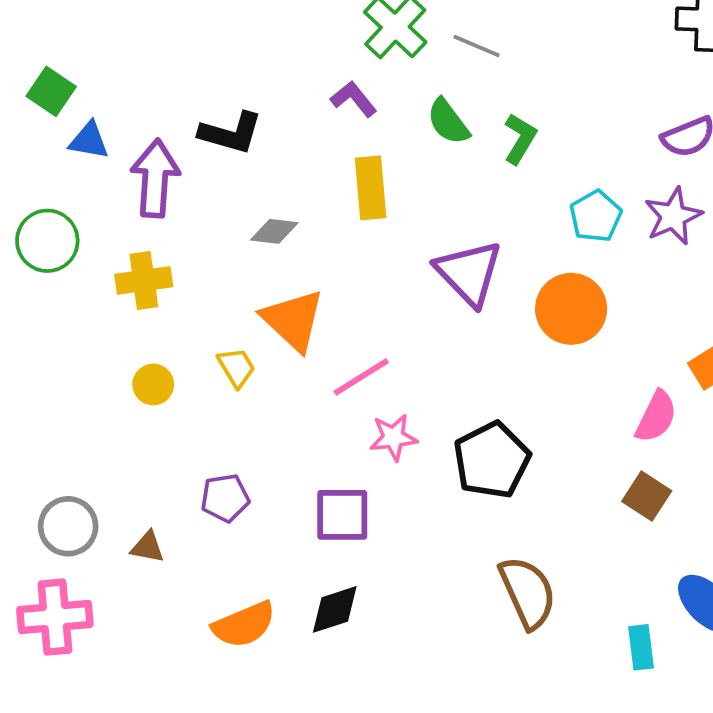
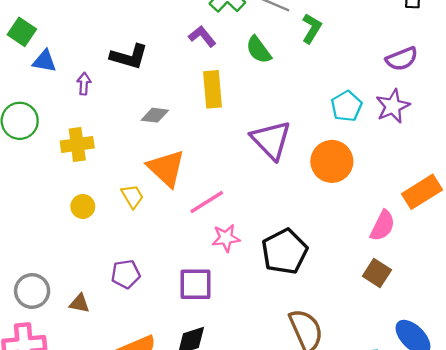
green L-shape: (520, 139) -> (312, 28), moved
purple arrow: (155, 178) -> (84, 84), size x0.5

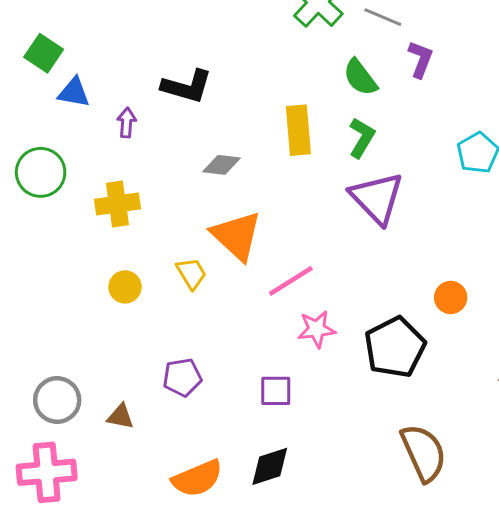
green L-shape: (312, 28) -> (362, 138), moved
purple L-shape: (202, 36) -> (420, 59), moved, turned 60
orange circle: (332, 161) -> (451, 297), moved, size x0.6
purple square: (195, 284) -> (276, 391), size x0.7

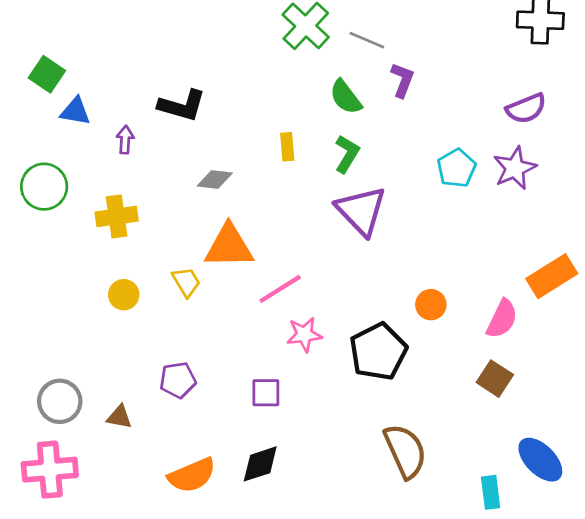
yellow rectangle: (298, 130) -> (287, 147), size x0.6
orange triangle: (237, 236) -> (229, 246), turned -44

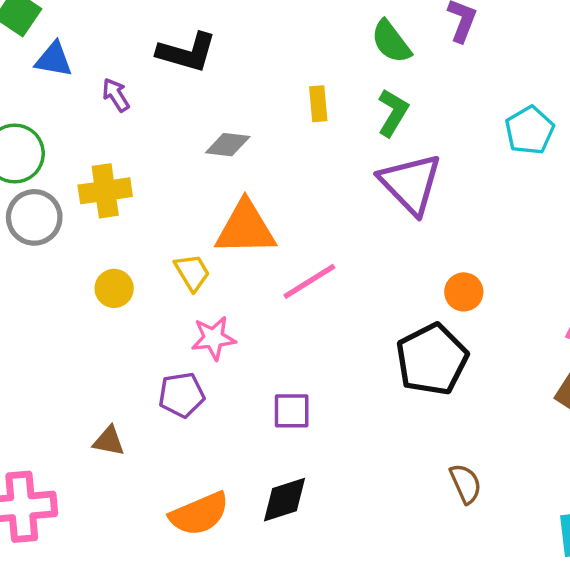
purple arrow: (125, 140) -> (116, 95), turned -36
orange circle: (431, 305) -> (464, 292), moved
pink star: (304, 334) -> (213, 338), moved
gray circle: (60, 401) -> (34, 217), moved
brown semicircle: (405, 451) -> (466, 484), size x0.6

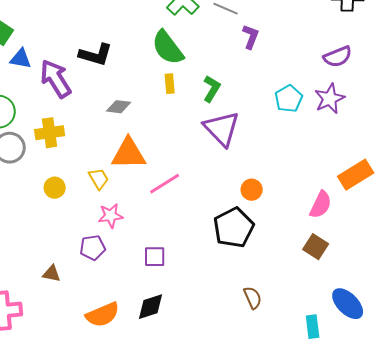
green semicircle: (391, 42) -> (168, 48), moved, size x1.4
purple arrow: (116, 95) -> (56, 79), size x2.0

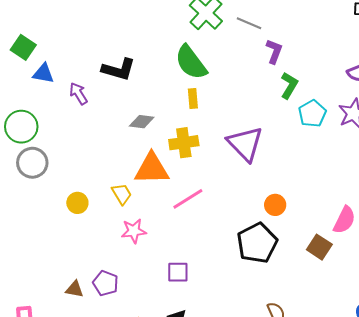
purple arrow: (56, 79) -> (78, 93), size x0.6
green L-shape: (212, 89) -> (289, 85), moved
yellow cross: (50, 133) -> (184, 143), moved
brown square: (316, 247) -> (319, 247), moved
purple pentagon: (93, 248) -> (106, 283), moved, turned 30

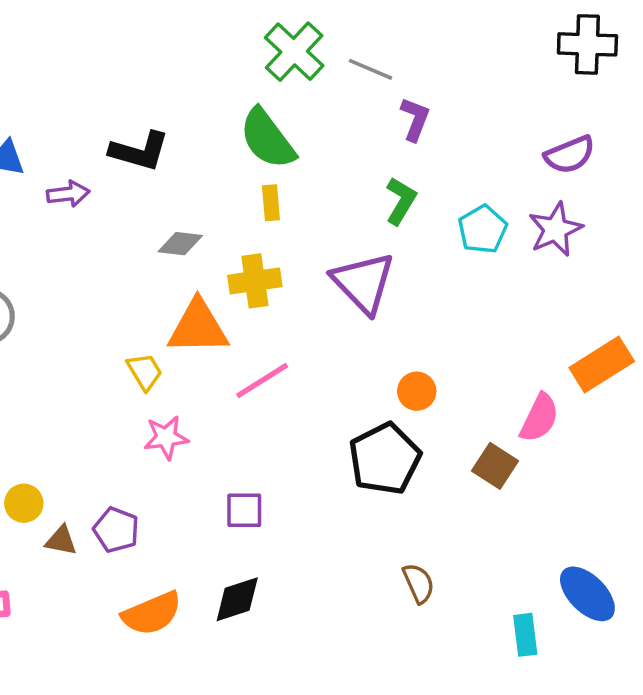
green L-shape: (289, 85) -> (401, 201), moved
purple arrow: (78, 93) -> (68, 194), turned 115
yellow circle: (77, 203) -> (24, 503), moved

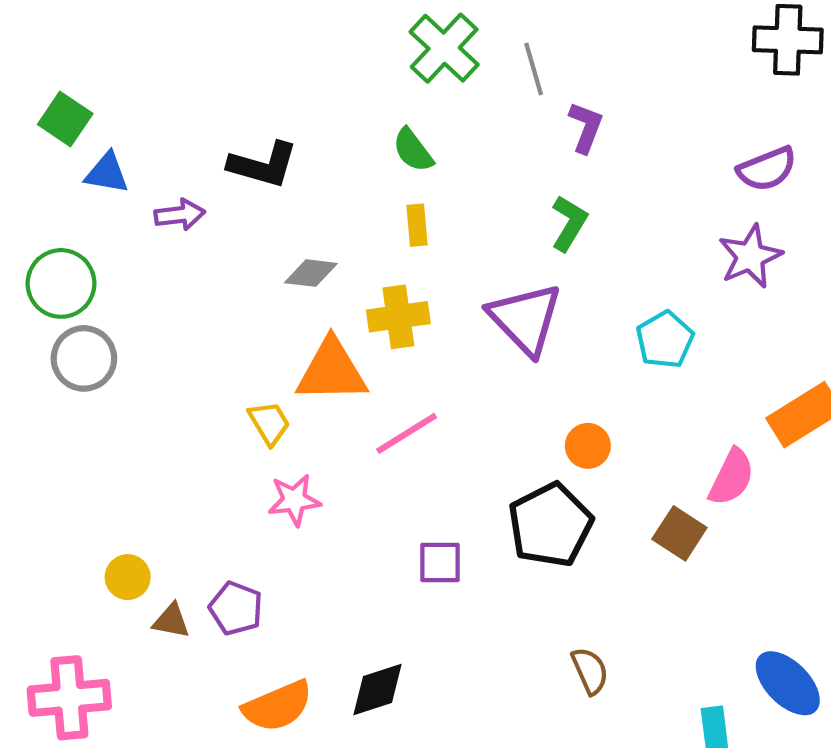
gray line: (371, 69) -> (534, 69), turned 51
green semicircle: (267, 139) -> (413, 150), size x0.6
cyan pentagon: (483, 229) -> (665, 340), moved
purple square: (244, 510) -> (440, 562), moved

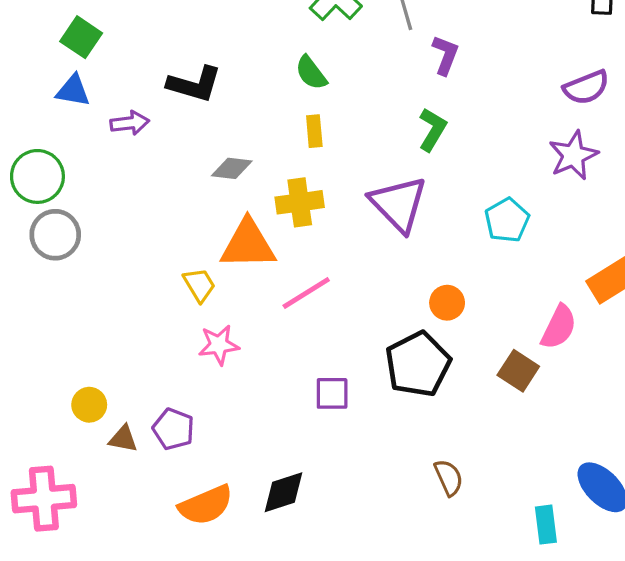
green square: (65, 119) -> (81, 37), moved

